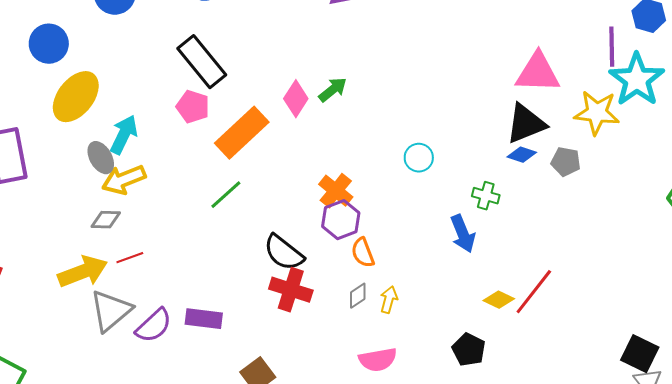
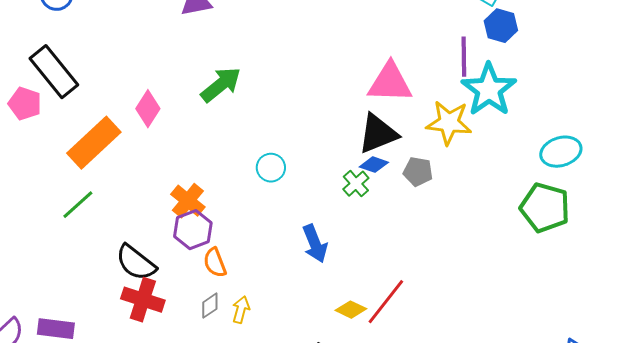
green arrow: (333, 90) -> (221, 85), moved, size x1.4
pink pentagon: (193, 107) -> (25, 104), moved
green cross: (486, 196) -> (356, 184), moved, turned 32

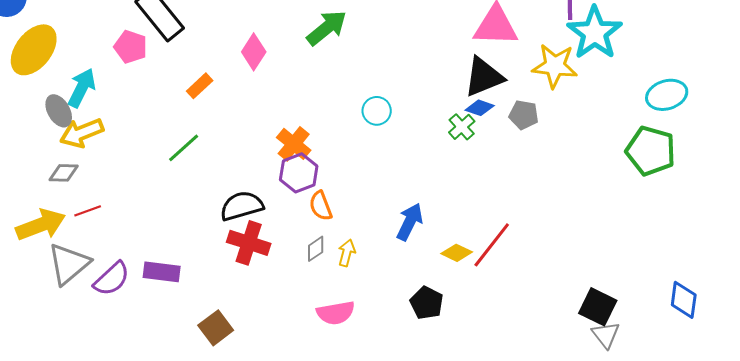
orange rectangle: (94, 143) -> (200, 86), size x0.5
blue arrow: (315, 244) -> (410, 222), moved, turned -132
black semicircle: (136, 263) -> (242, 206), turned 126

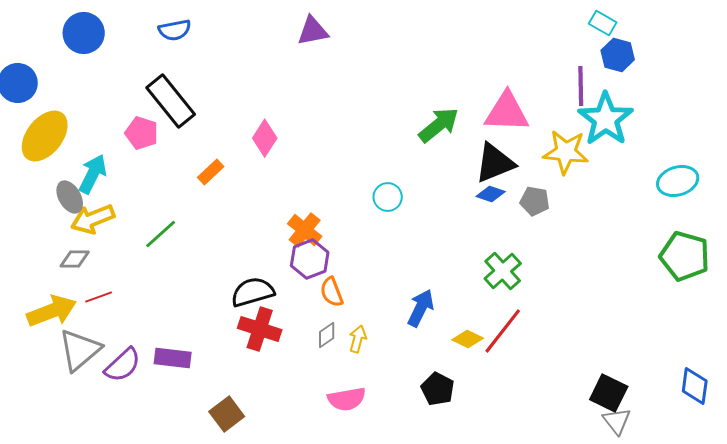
green arrow: (327, 28) -> (439, 125), moved
green cross: (462, 127) -> (503, 271), moved, size x1.4
green line: (184, 148) -> (161, 234), moved
green pentagon: (651, 151) -> (685, 256), moved

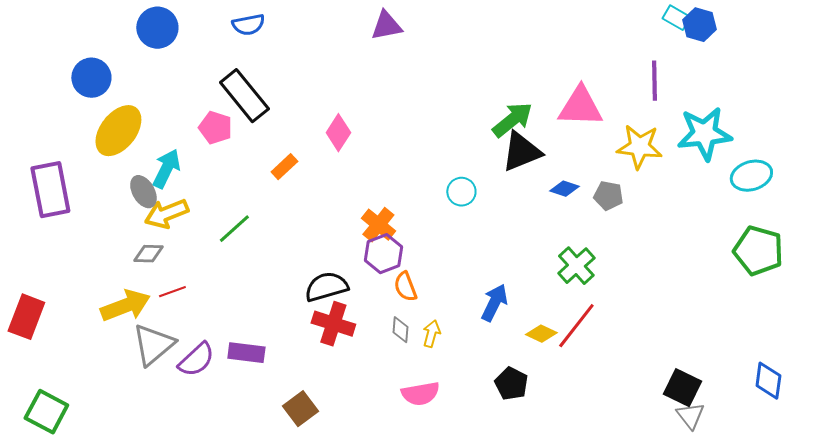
blue hexagon: (618, 55) -> (699, 25), moved
cyan star: (606, 119) -> (704, 134), moved, turned 30
black triangle: (495, 163) -> (521, 152), moved
gray diamond: (327, 335) -> (400, 330), turned -52

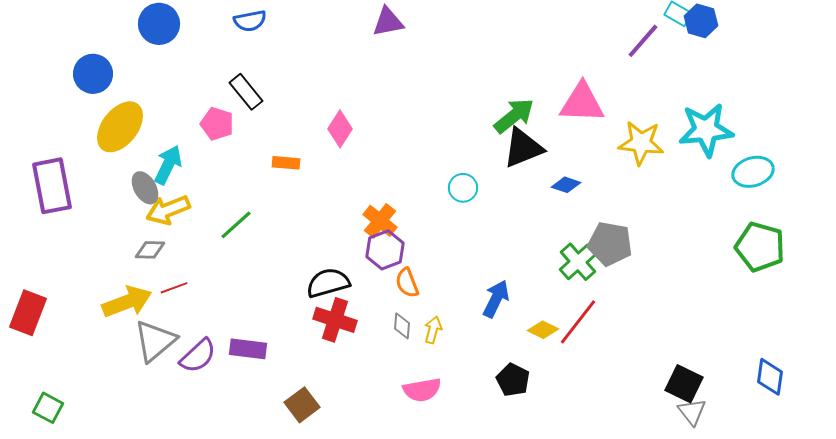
purple line: (654, 81) -> (643, 41), moved, turned 42
black rectangle: (244, 96) -> (246, 92), size x0.7
orange rectangle: (284, 167) -> (286, 163), turned 48
gray pentagon: (608, 196) -> (610, 244), moved, size x1.5
green square: (46, 412) -> (48, 408), size x0.7

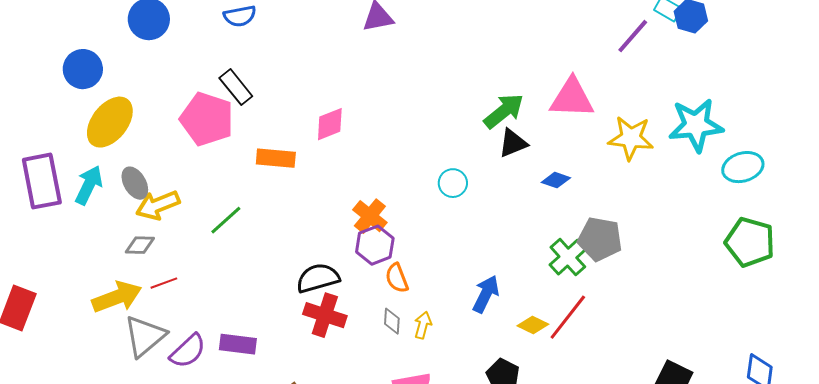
pink pentagon: (217, 124) -> (207, 119), size x1.6
pink diamond: (340, 129) -> (330, 124), turned 36
black triangle: (523, 148) -> (513, 143), size x0.7
orange rectangle: (286, 163) -> (276, 158), size x1.4
cyan arrow: (168, 165) -> (89, 185), moved

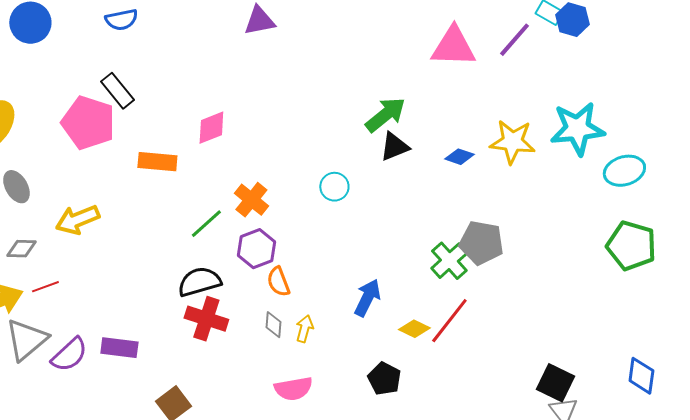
pink triangle: (572, 98) -> (453, 47), moved
blue diamond: (556, 180) -> (459, 157), moved
yellow arrow: (158, 205) -> (77, 220), moved
orange cross: (370, 216) -> (251, 200), moved
green line: (226, 220) -> (206, 224), moved

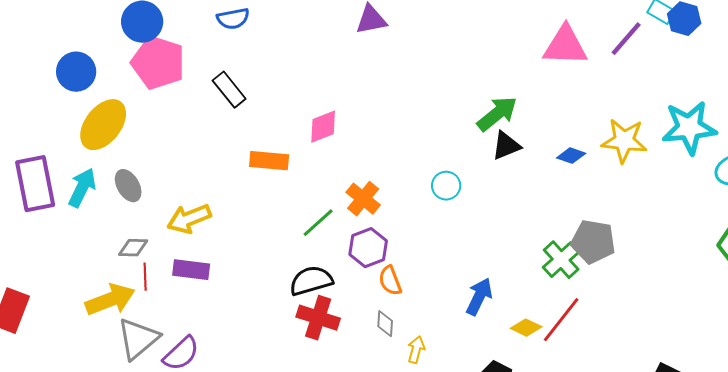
pink pentagon: (88, 123) -> (158, 63), moved
red line: (45, 287) -> (145, 277), moved, turned -72
yellow arrow: (304, 329) -> (416, 350), moved
purple rectangle: (119, 348) -> (191, 270), moved

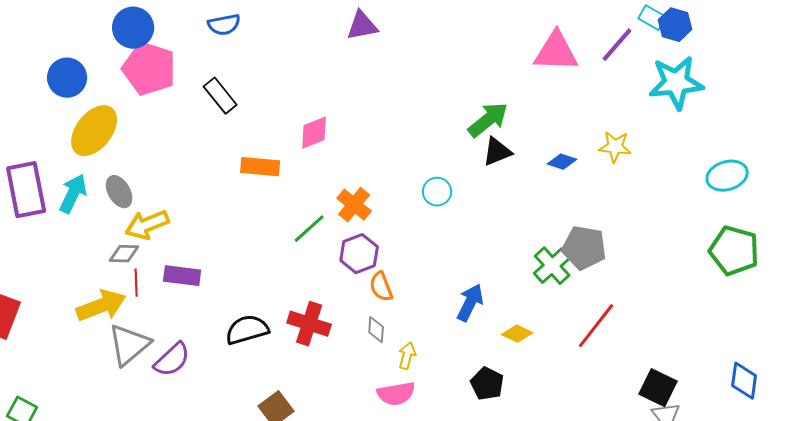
cyan star: (689, 128) -> (676, 83), moved
yellow star: (624, 141) -> (615, 147), size x0.7
yellow arrow: (189, 219) -> (147, 225), moved
black semicircle: (311, 281) -> (247, 330), moved
red line: (561, 320) -> (596, 326), moved

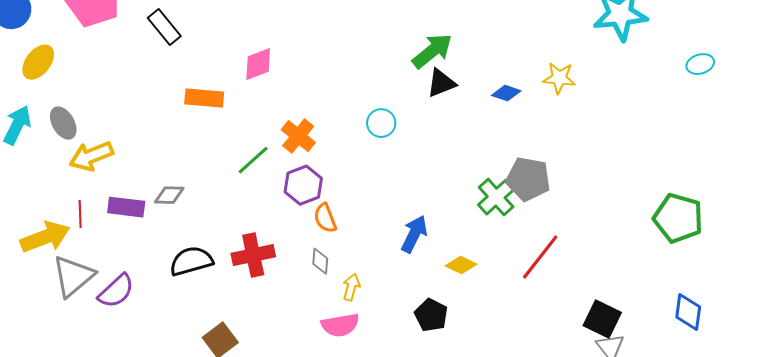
yellow ellipse: (94, 131) -> (38, 62), size x0.7
cyan ellipse: (727, 176) -> (700, 64), moved, size x0.7
green pentagon: (734, 251) -> (678, 218), moved
gray diamond: (124, 254) -> (169, 195), moved
red cross: (309, 324) -> (253, 255), turned -30

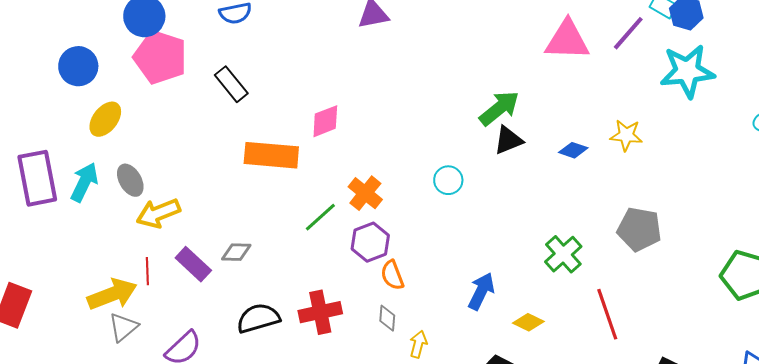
orange rectangle: (204, 98) -> (271, 155), size x1.4
gray pentagon: (528, 179) -> (639, 229), moved
purple rectangle: (126, 207) -> (193, 264), turned 36
red line: (540, 257) -> (607, 314), turned -57
gray triangle: (73, 276) -> (123, 327), moved, size x0.7

